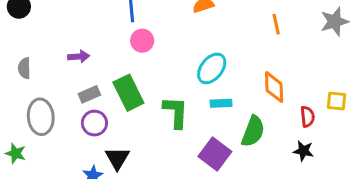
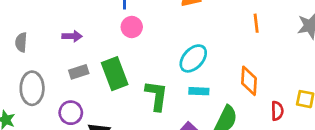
purple circle: (94, 123) -> (71, 113), moved

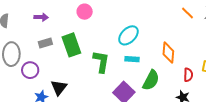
orange line: (256, 23) -> (187, 13), moved, turned -40
purple circle: (71, 113) -> (30, 70), moved

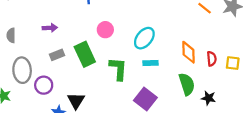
pink circle: (85, 12) -> (105, 30), moved
red semicircle: (188, 75) -> (212, 59), moved
green semicircle: (151, 80) -> (187, 84), moved, turned -40

